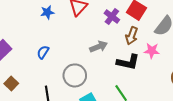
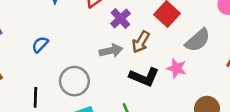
purple cross: (112, 17) -> (120, 18), moved
brown arrow: (132, 36) -> (141, 42), moved

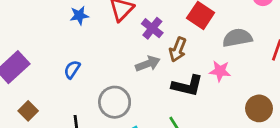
gray semicircle: (198, 40) -> (237, 38), turned -140

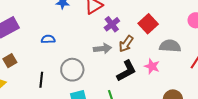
blue semicircle: (72, 69) -> (48, 39), turned 40
black L-shape: (187, 86) -> (126, 71), turned -55

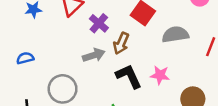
pink star: (152, 66) -> (160, 75), moved
black L-shape: (126, 71) -> (129, 76), turned -75

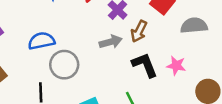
blue semicircle: (25, 58) -> (41, 41), size x1.5
gray circle: (63, 89) -> (64, 65), moved

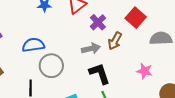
black L-shape: (145, 65) -> (100, 74), moved

